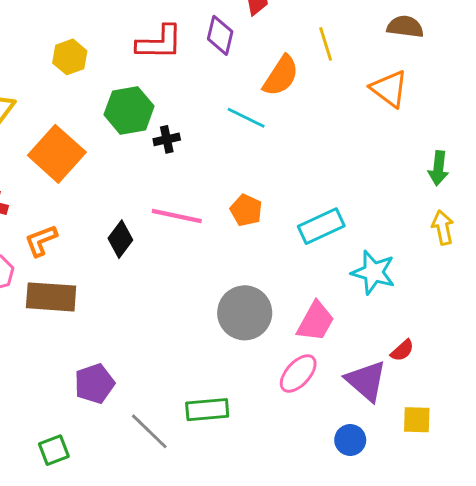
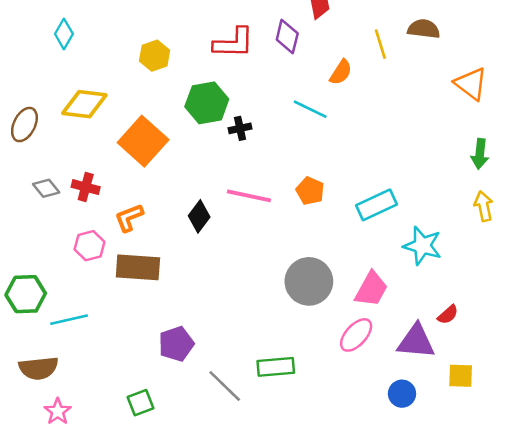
brown semicircle: (405, 27) -> (424, 29), moved
orange semicircle: (281, 76) -> (341, 72), size x0.7
orange triangle: (389, 89) -> (471, 84), moved
purple triangle: (366, 381) -> (416, 341), turned -36

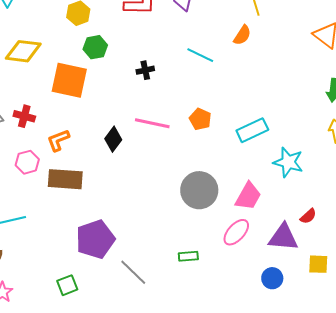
orange semicircle: (341, 72) -> (242, 35), moved
green hexagon: (207, 103) -> (95, 47), moved, size x0.7
orange square: (143, 141) -> (69, 80), turned -30
purple pentagon: (176, 344) -> (95, 239), size x1.4
green rectangle: (276, 367) -> (188, 256), moved, size x0.7

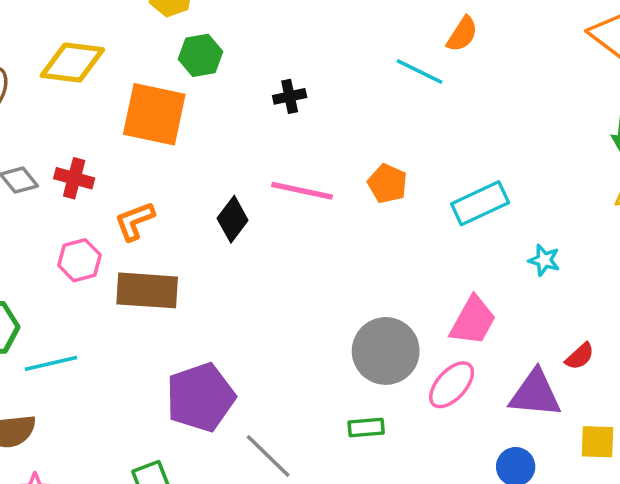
cyan line: (200, 55) -> (420, 71), moved
cyan star: (288, 162) -> (544, 260), size x0.6
gray circle: (199, 190) -> (386, 351), moved

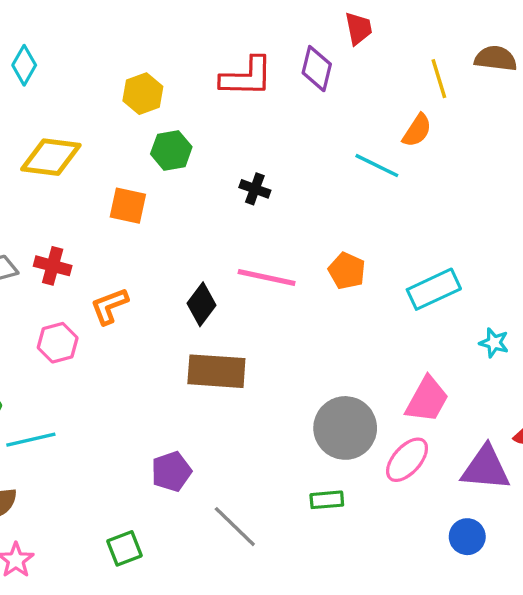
black cross: (290, 96) -> (255, 189), turned 32
orange square: (154, 114) -> (128, 206), size x0.6
brown rectangle: (147, 290) -> (216, 371), moved
purple pentagon: (201, 397) -> (171, 471), size x0.6

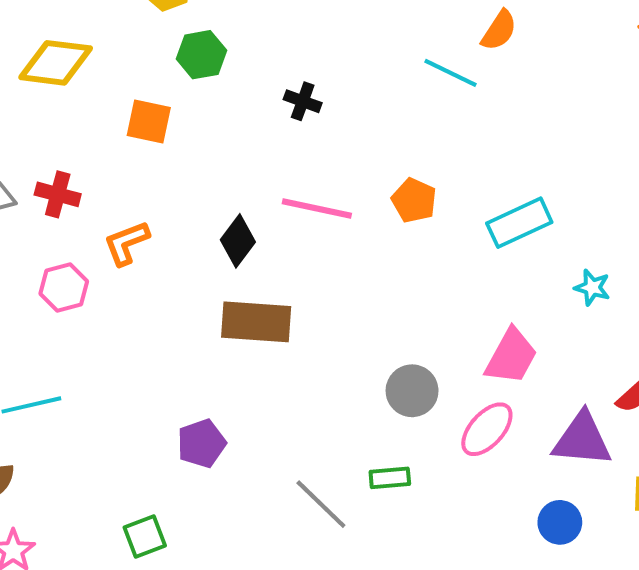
gray circle: (345, 428) -> (412, 391), size x0.7
gray line: (235, 527) -> (321, 504), moved

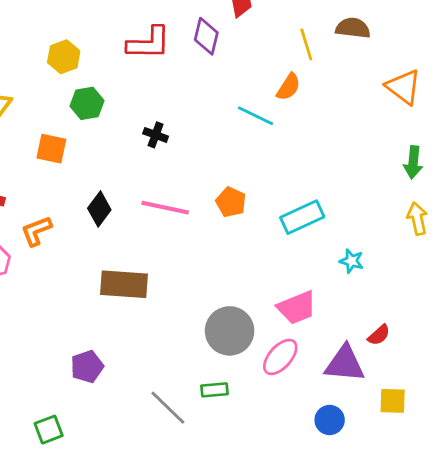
black diamond: (238, 241) -> (99, 209), moved
pink trapezoid: (511, 356) -> (297, 308), turned 39
gray circle: (412, 391) -> (230, 331), size x1.4

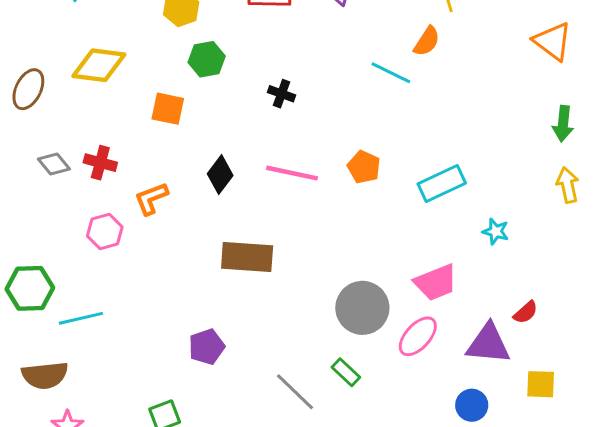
green rectangle: (214, 390) -> (346, 372), turned 48

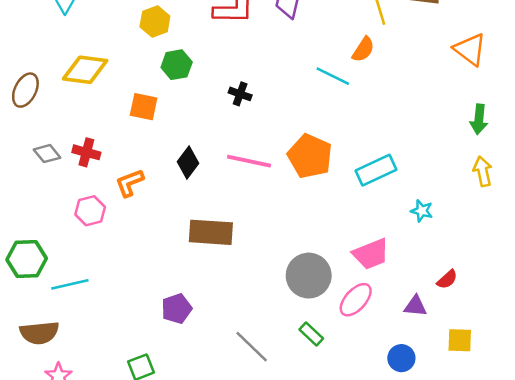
orange pentagon: (364, 167) -> (310, 156), size x1.6
purple triangle: (488, 344) -> (415, 306), size x0.6
green rectangle: (346, 372) -> (311, 334), moved

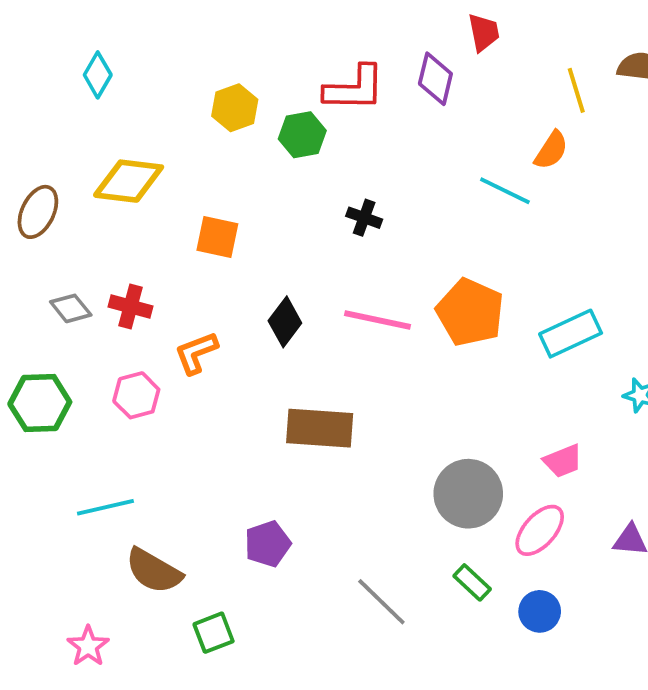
green hexagon: (177, 65) -> (302, 135), moved
pink trapezoid: (371, 254) -> (563, 461), size x0.7
green hexagon: (27, 259) -> (40, 403), moved
brown semicircle: (39, 333) -> (154, 571), moved, turned 36
blue circle: (401, 358) -> (540, 611), moved

